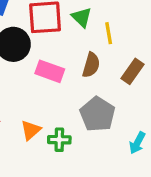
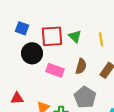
yellow line: (109, 33) -> (101, 39), moved

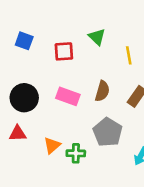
red square: (52, 36) -> (64, 51), size x0.7
green triangle: (75, 36) -> (97, 37), moved
black circle: (32, 53) -> (24, 98), moved

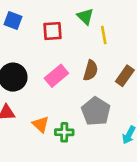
yellow line: (129, 55) -> (104, 35), moved
pink rectangle: (68, 96) -> (56, 76), turned -60
orange triangle: (52, 145) -> (41, 124), turned -36

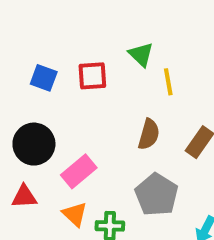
blue square: (13, 20) -> (44, 78), moved
pink rectangle: (56, 76) -> (79, 171), moved

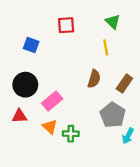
green triangle: (141, 55) -> (113, 22), moved
red square: (92, 76) -> (66, 25), moved
gray pentagon: (157, 195) -> (113, 115), moved

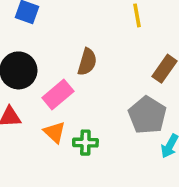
brown semicircle: (94, 79) -> (87, 62), moved

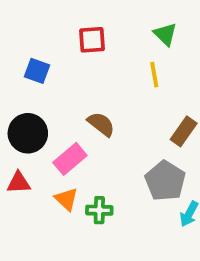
brown semicircle: (87, 62) -> (101, 124), turned -68

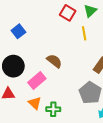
green triangle: (165, 34) -> (90, 11), turned 32
red square: (92, 40) -> (68, 13), moved, turned 35
blue square: (37, 71) -> (18, 31), turned 32

